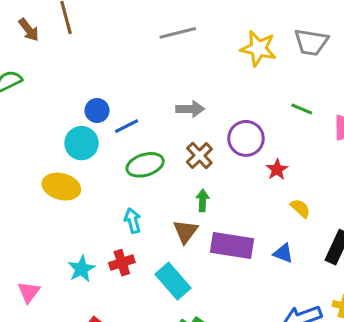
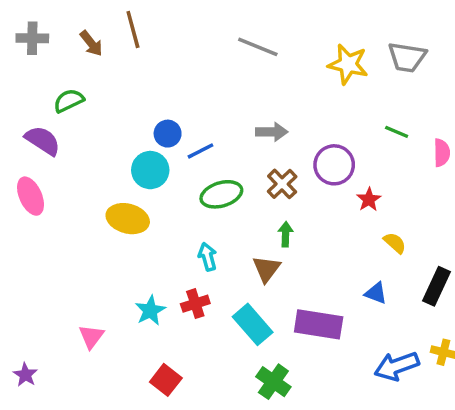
gray line: (178, 33) -> (258, 47), turned 36
purple rectangle: (232, 246) -> (319, 324), moved

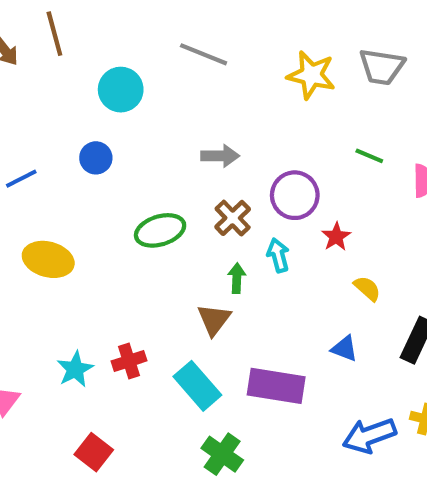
blue line: (201, 151) -> (21, 179), moved
cyan circle: (150, 170) -> (121, 90), moved
cyan arrow: (207, 257) -> (278, 255), moved

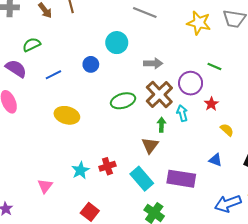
cyan circle: (121, 90) -> (117, 43), moved
green line: (369, 156) -> (214, 66), moved
brown cross: (233, 218) -> (159, 95), size x1.5

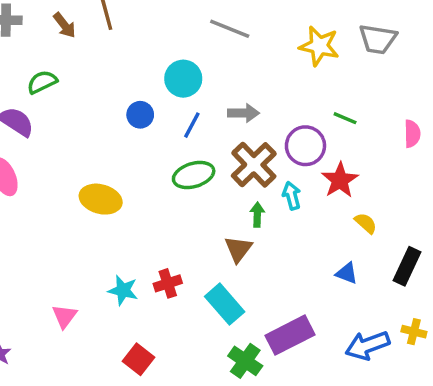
blue line: (53, 75) -> (192, 125), moved, turned -35
red star: (211, 104) -> (340, 180), size x1.5
cyan star: (80, 170) -> (123, 290), turned -30
purple rectangle: (181, 179) -> (290, 335), moved, turned -36

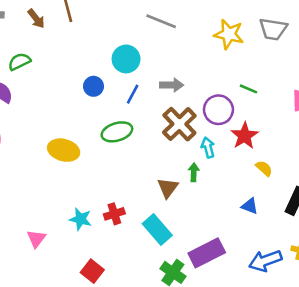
green ellipse: (194, 175) -> (117, 132), moved
green arrow: (257, 215) -> (194, 172), moved

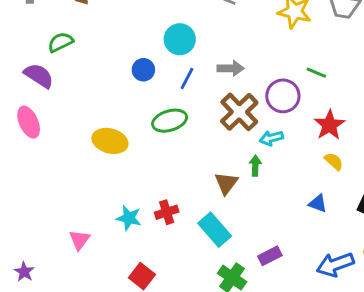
red star: (244, 136) -> (329, 125), moved
cyan arrow: (208, 147) -> (271, 138), turned -90
purple rectangle: (207, 253) -> (270, 256), size x0.6

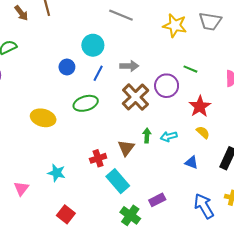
cyan arrow: (271, 138) -> (169, 137), moved
red cross: (167, 212) -> (98, 158), moved
blue arrow: (335, 265) -> (204, 206), turned 80

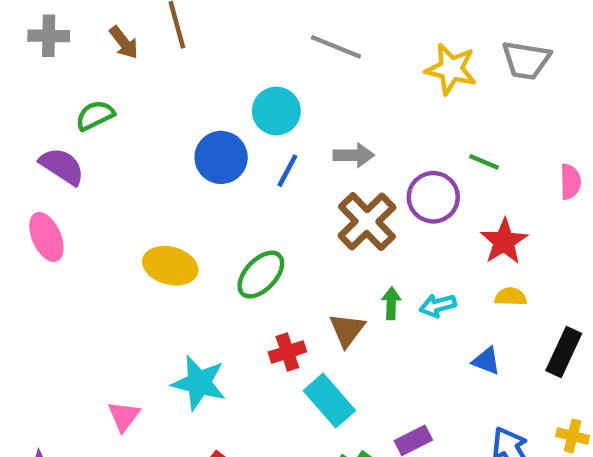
blue circle: (67, 67) -> (221, 157), size x1.5
green ellipse: (86, 103) -> (261, 275), moved, turned -30
yellow semicircle: (203, 132) -> (511, 297), turned -40
cyan star: (57, 173) -> (199, 383), size x1.4

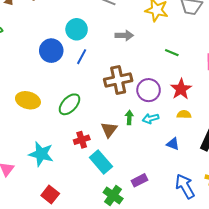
gray arrow: (354, 155) -> (124, 35), moved
purple circle: (433, 197) -> (149, 90), moved
brown cross: (367, 222) -> (118, 80), turned 32

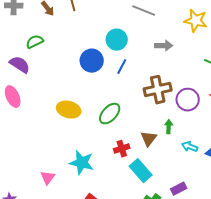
cyan arrow: (151, 118) -> (190, 147), moved, turned 35

